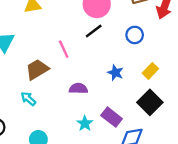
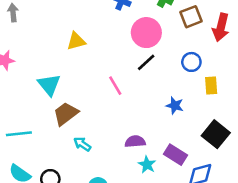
brown trapezoid: (37, 69) -> (66, 114), moved
yellow rectangle: (150, 71) -> (211, 85), moved, turned -42
purple semicircle: (78, 88) -> (135, 141), moved

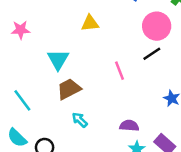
cyan line: (19, 134) -> (22, 100), turned 50

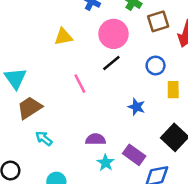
yellow triangle: (90, 23) -> (63, 37), moved

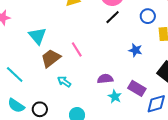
pink line: (80, 84) -> (77, 49), moved

